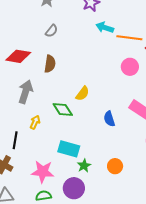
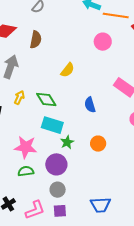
pink circle: (130, 67) -> (103, 42), moved
green diamond: (63, 110) -> (46, 100), moved
blue semicircle: (109, 119) -> (90, 105), moved

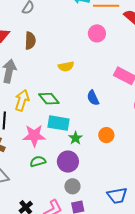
yellow semicircle: (68, 70) -> (66, 66), turned 49
yellow arrow: (19, 97) -> (22, 100), size x1.5
pink star: (26, 147) -> (34, 136), moved
green semicircle: (26, 171) -> (38, 161), moved

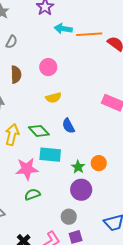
pink circle: (97, 33) -> (48, 67), moved
blue semicircle: (93, 98) -> (68, 126), moved
green star: (75, 138) -> (78, 167), moved
purple circle: (68, 162) -> (81, 190), moved

